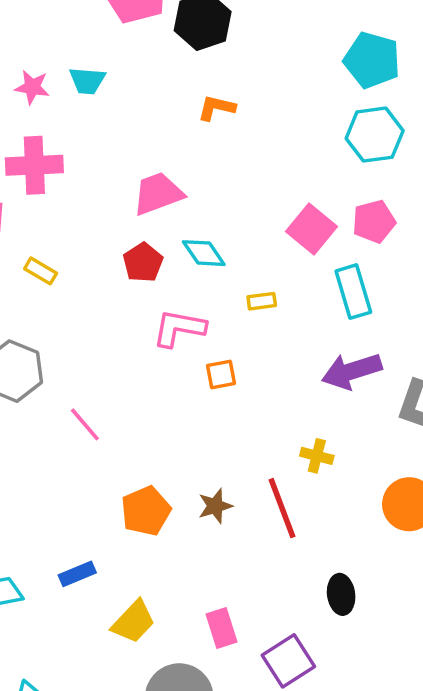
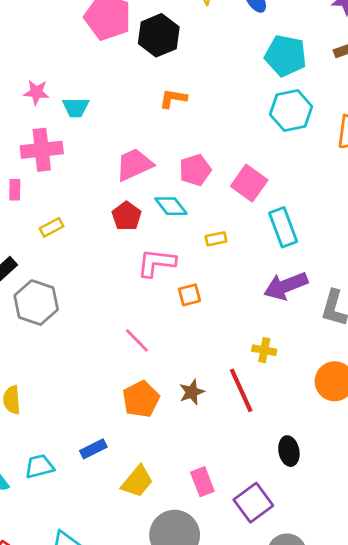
cyan trapezoid: (87, 81) -> (76, 107), moved
pink pentagon: (374, 221) -> (195, 170), moved
yellow rectangle: (41, 271) -> (52, 227), turned -55
pink line: (85, 424) -> (137, 340), moved

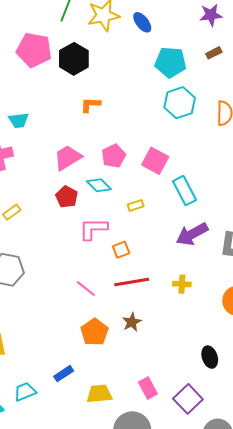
red line: (241, 390) -> (132, 282), moved, turned -68
yellow trapezoid: (137, 481) -> (99, 394), turned -128

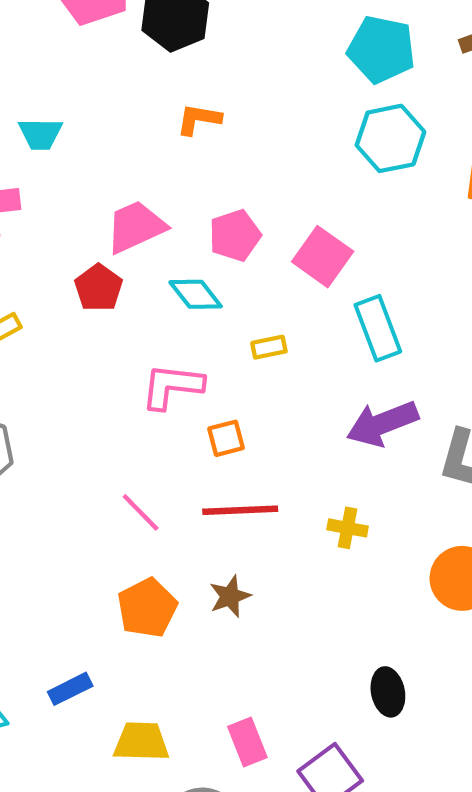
red pentagon: (67, 197) -> (98, 288), moved

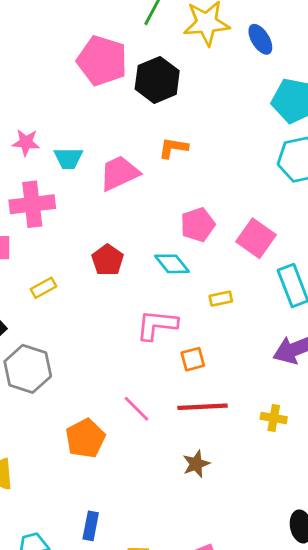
pink trapezoid: (136, 227) -> (119, 173), moved
orange pentagon: (147, 608) -> (85, 438), moved
blue rectangle: (70, 689) -> (91, 526), turned -52

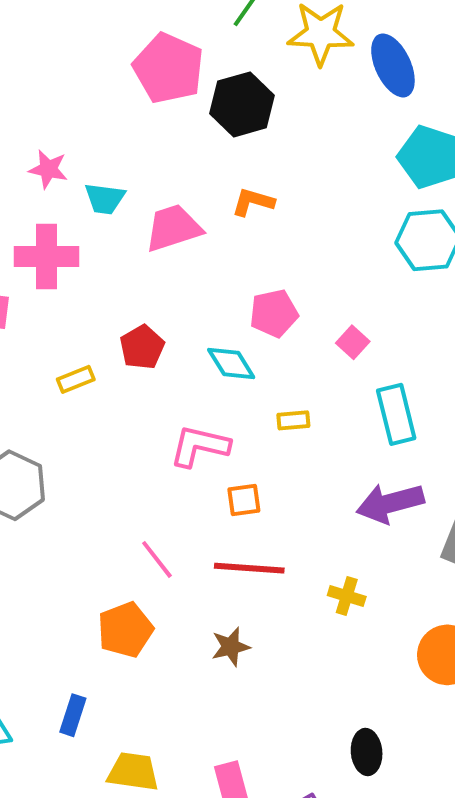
blue ellipse: (260, 39) -> (393, 65), size x1.4
pink square: (256, 238) -> (353, 342), size x0.6
yellow rectangle: (44, 288) -> (76, 379), moved
orange pentagon: (85, 438) -> (125, 630), moved

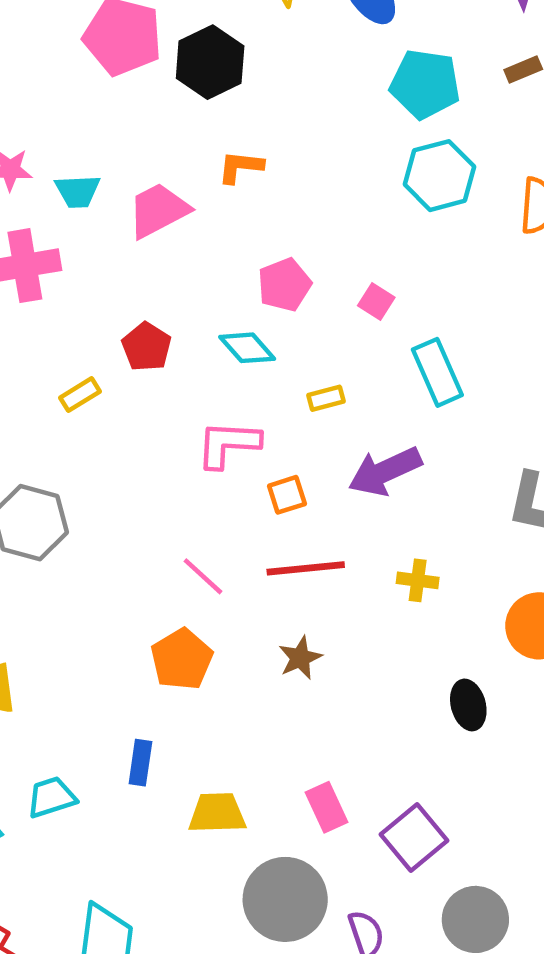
purple arrow: (390, 503) -> (385, 471), moved
black ellipse: (367, 752) -> (468, 705), moved

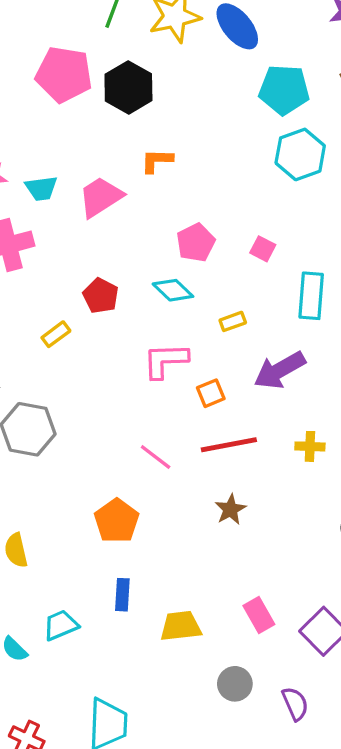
cyan rectangle: (437, 372) -> (311, 296), turned 33
orange pentagon: (182, 659) -> (117, 521), moved
gray circle: (285, 899) -> (235, 684), size x0.6

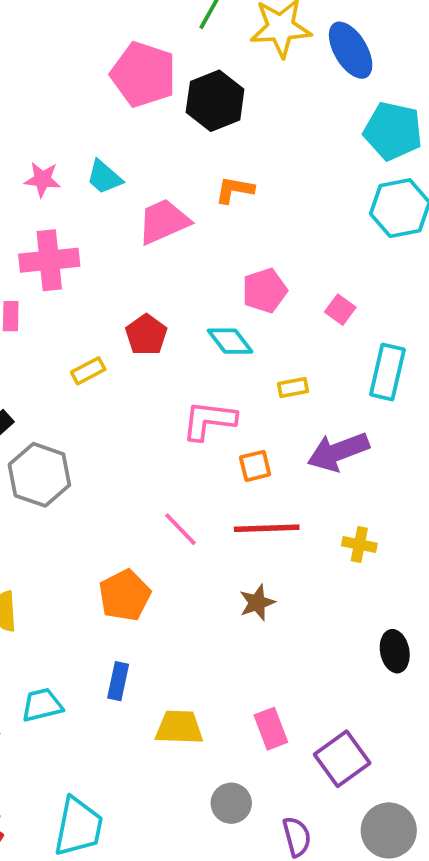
cyan trapezoid: (41, 188) -> (104, 177), moved, turned 40

